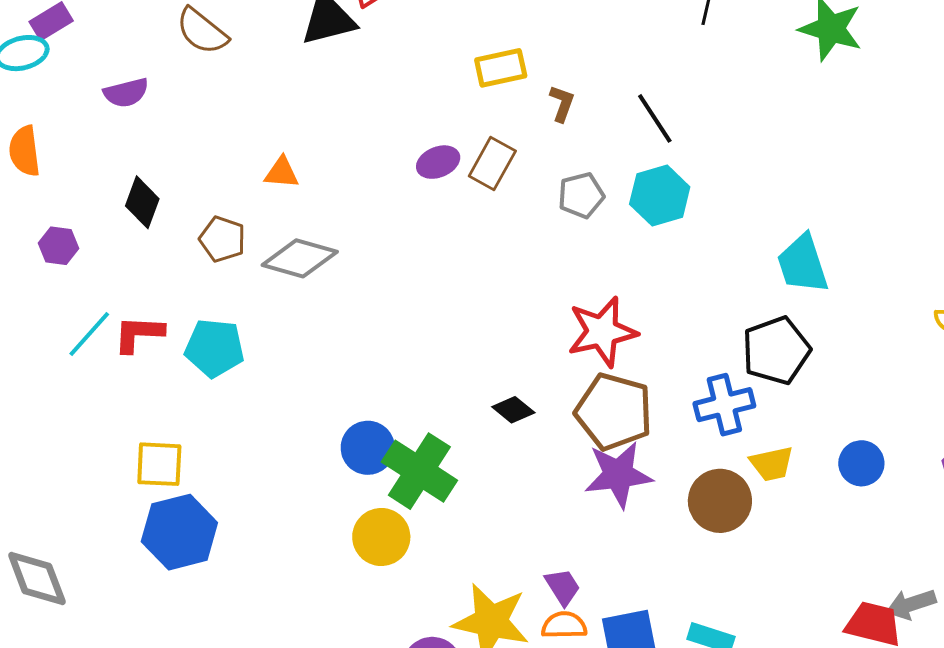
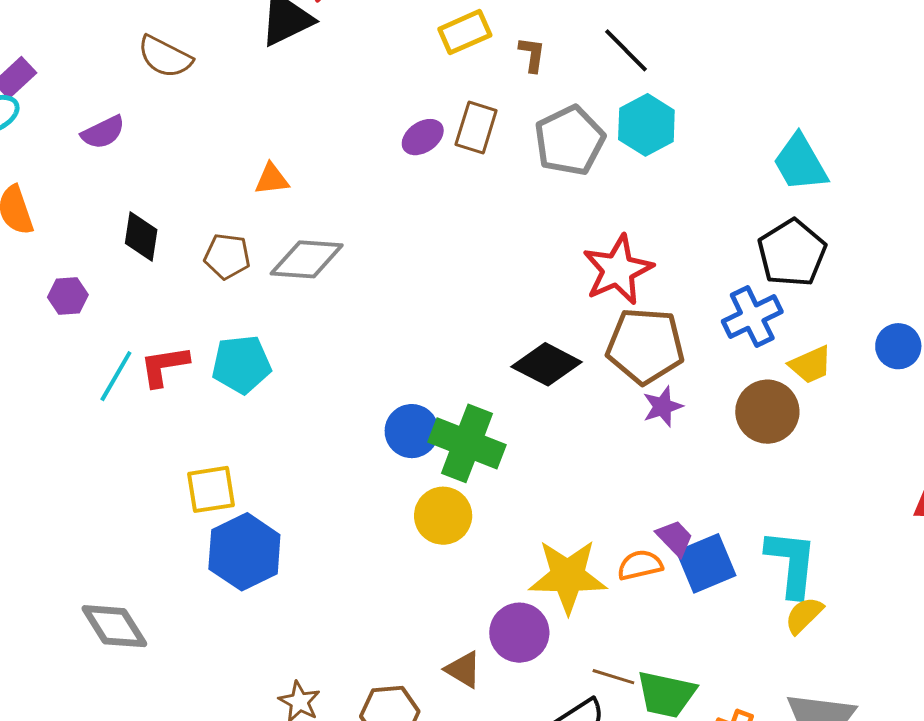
gray pentagon: (581, 195) -> (570, 141), size x1.5
black diamond: (513, 410) -> (547, 364), size x1.6
purple star: (618, 475) -> (663, 407), size x0.6
purple trapezoid: (563, 587) -> (675, 538), moved

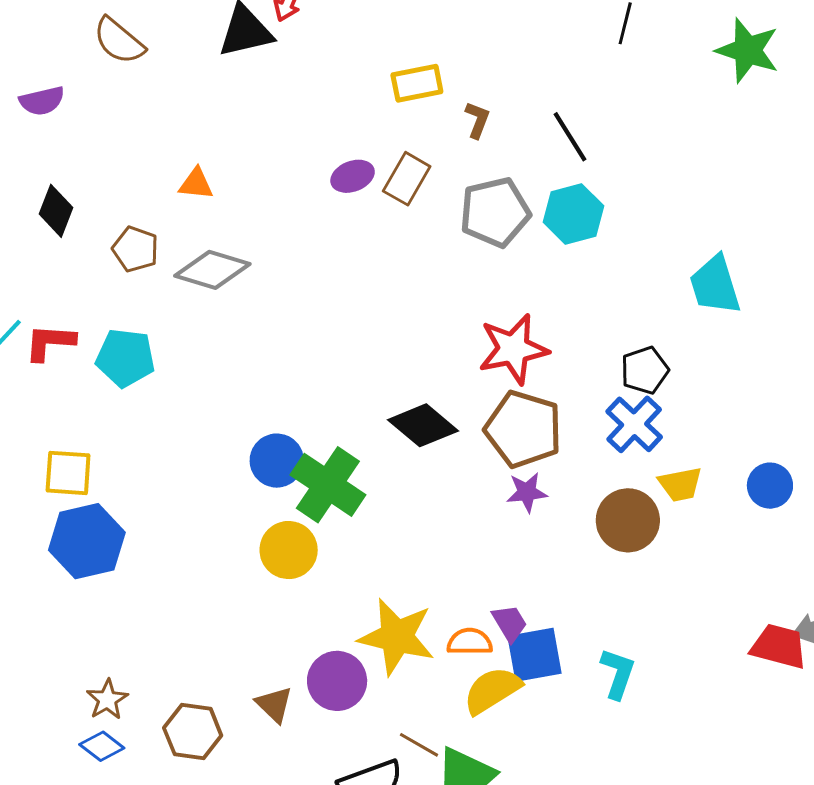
black pentagon: (792, 253) -> (645, 370), moved, size x0.7
blue cross: (752, 317) -> (634, 424), turned -34
cyan L-shape: (791, 563) -> (618, 673), size x0.7
yellow semicircle: (804, 615) -> (492, 690), moved, size x1.4

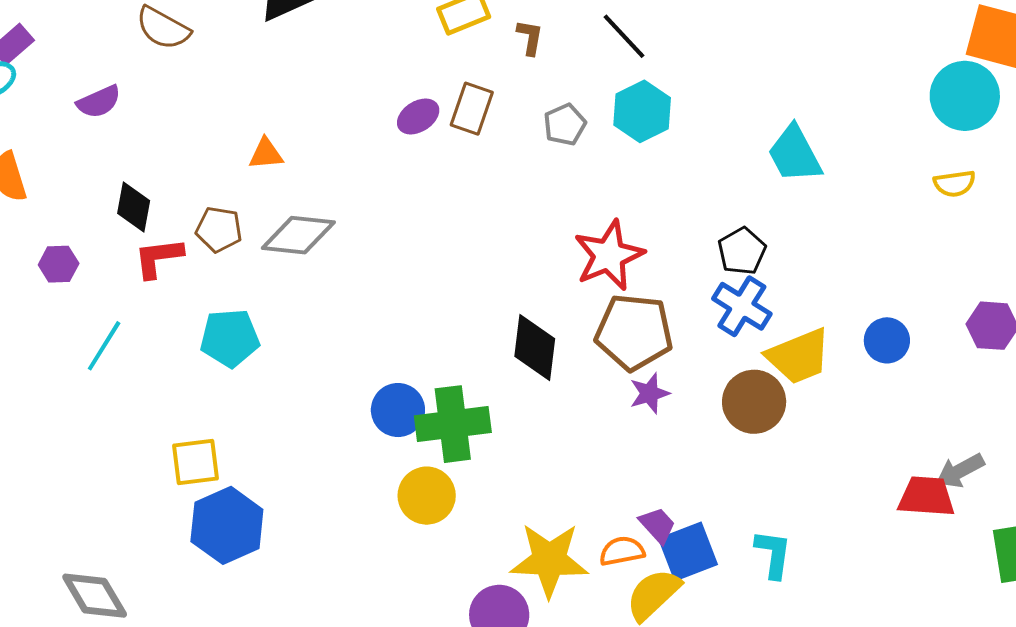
gray pentagon: (495, 212) -> (565, 125), size x0.6
red L-shape: (50, 342) -> (158, 258), moved
black diamond: (423, 425) -> (535, 348), turned 68
yellow trapezoid: (680, 484) -> (799, 356), size x1.5
green cross: (328, 485) -> (453, 424), turned -30

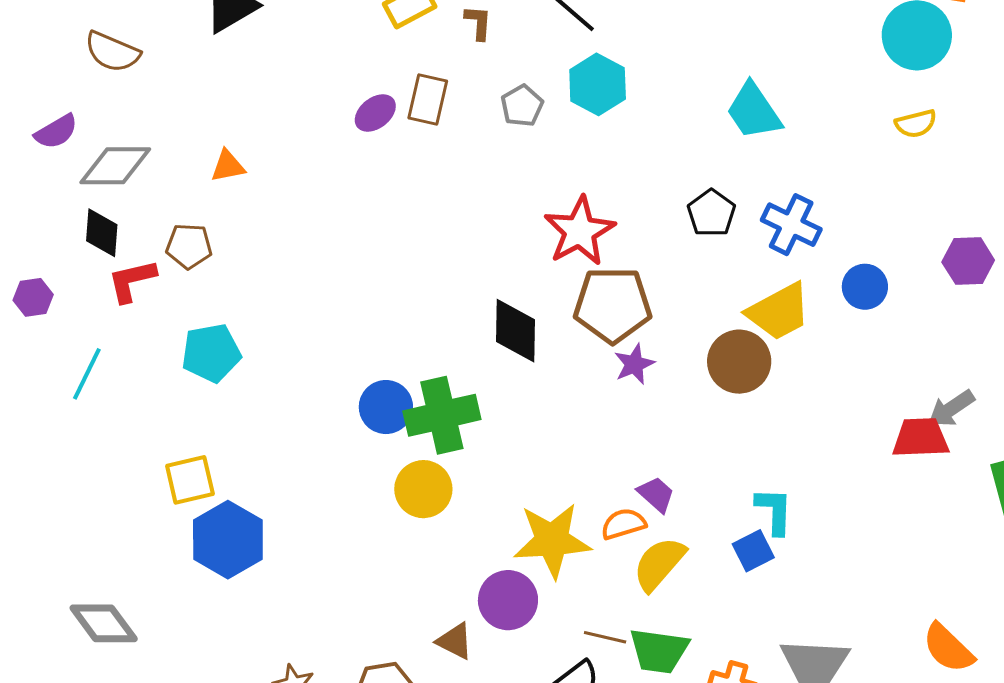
gray diamond: (298, 235) -> (115, 166), moved
blue cross: (742, 306) -> (791, 225), moved
blue square: (688, 552) -> (753, 551), moved, size x0.7

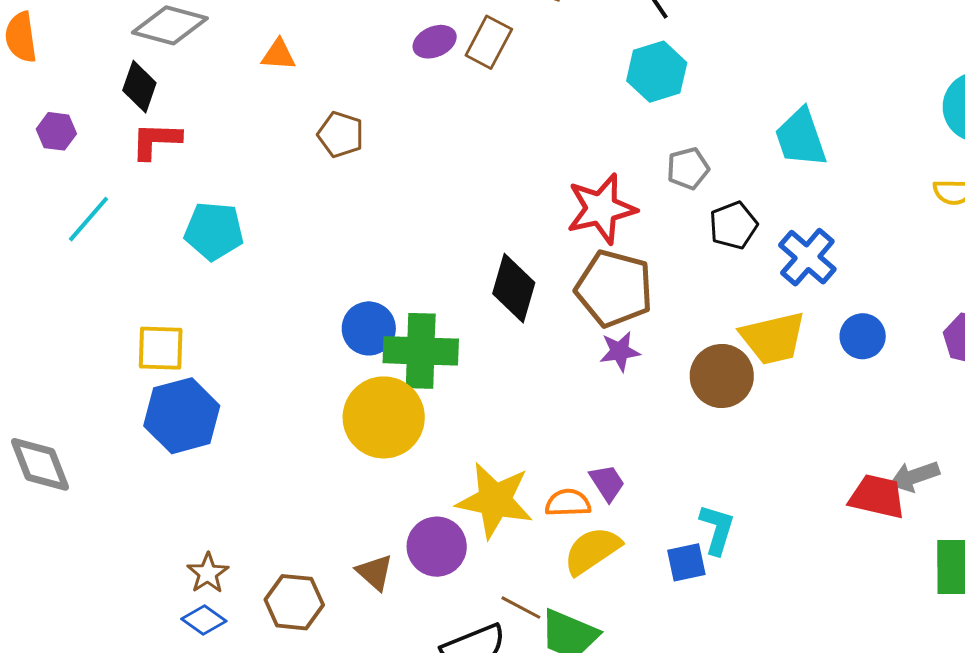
gray pentagon: (522, 106) -> (688, 168), moved
brown pentagon: (189, 246) -> (341, 135), moved
yellow circle: (423, 489) -> (384, 417), size x1.4

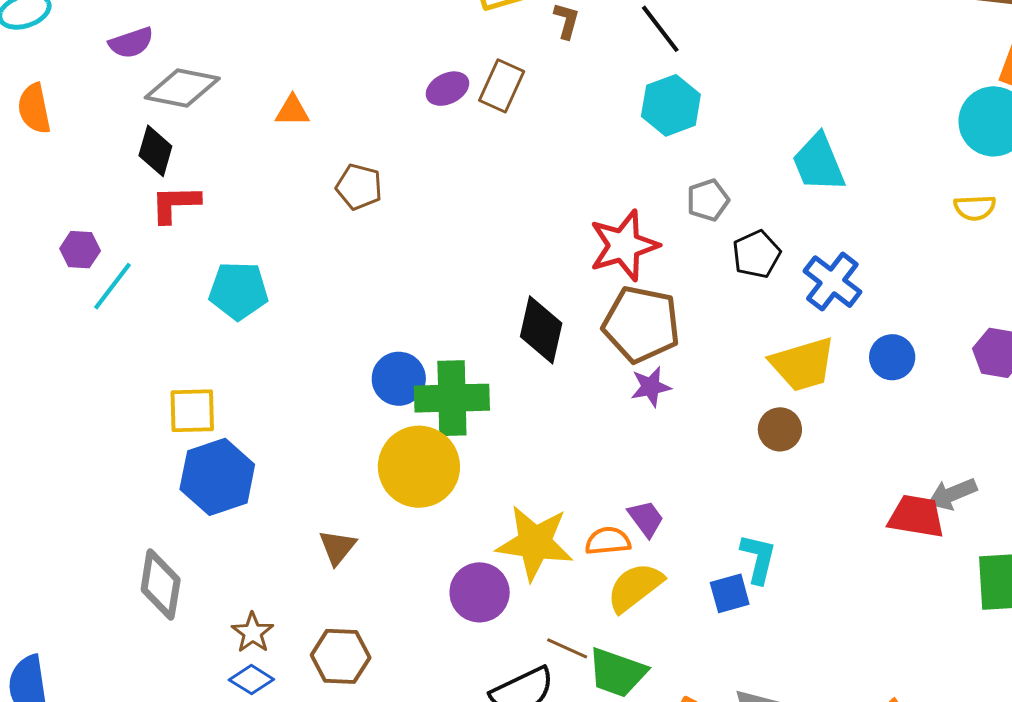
purple hexagon: (56, 131) -> (80, 250), moved
brown circle: (722, 376) -> (780, 429), moved, size x0.7
gray diamond: (40, 464) -> (161, 585), moved, turned 34
brown triangle: (375, 572) -> (337, 547), moved, turned 30

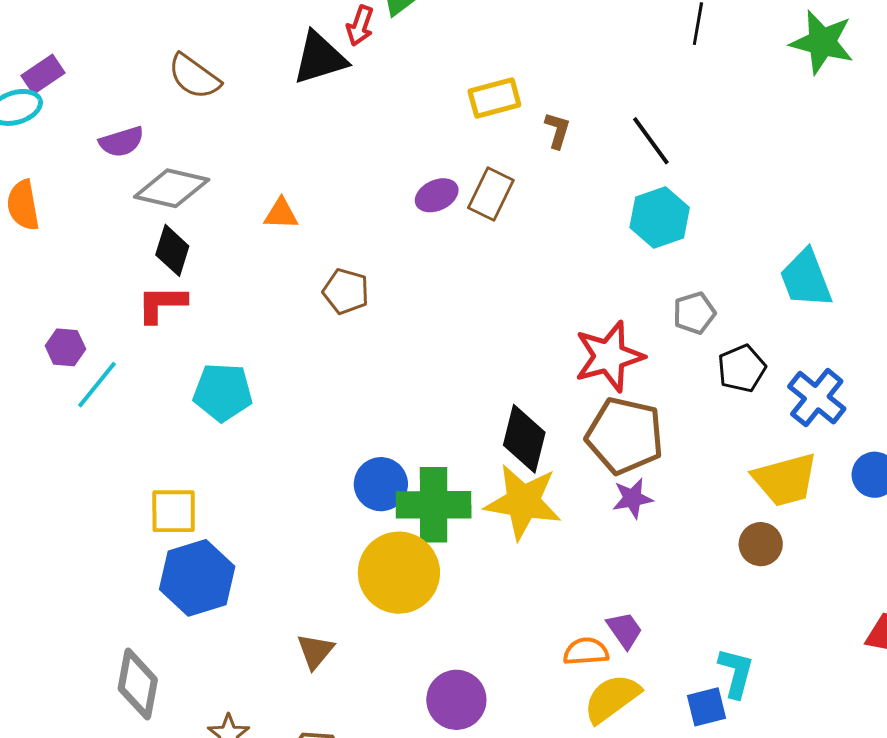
black diamond: (155, 151) -> (172, 250), moved
yellow star: (535, 543) -> (523, 502), moved

